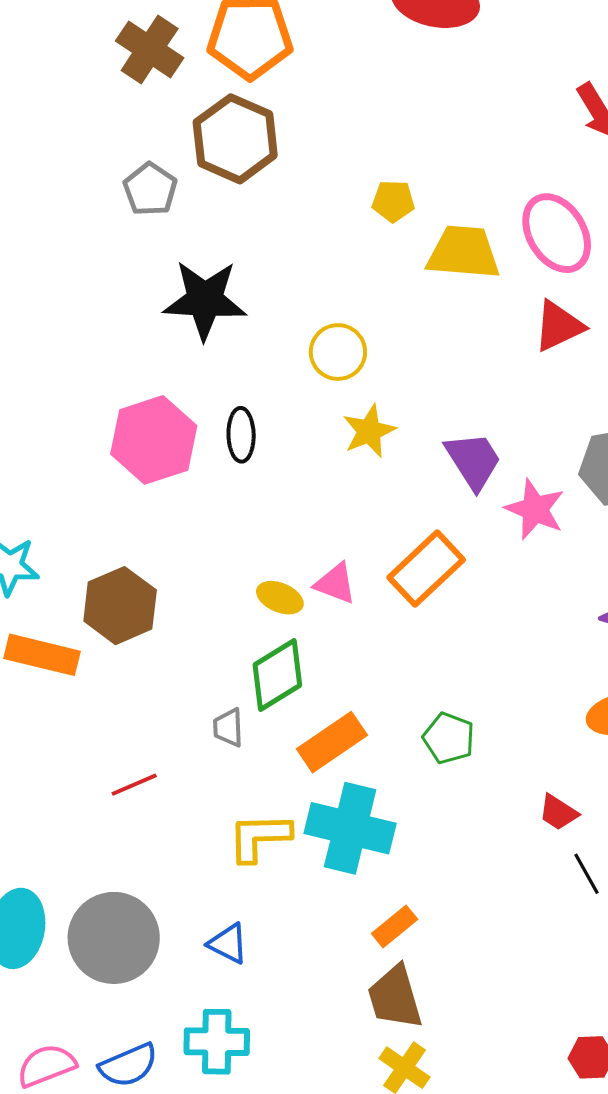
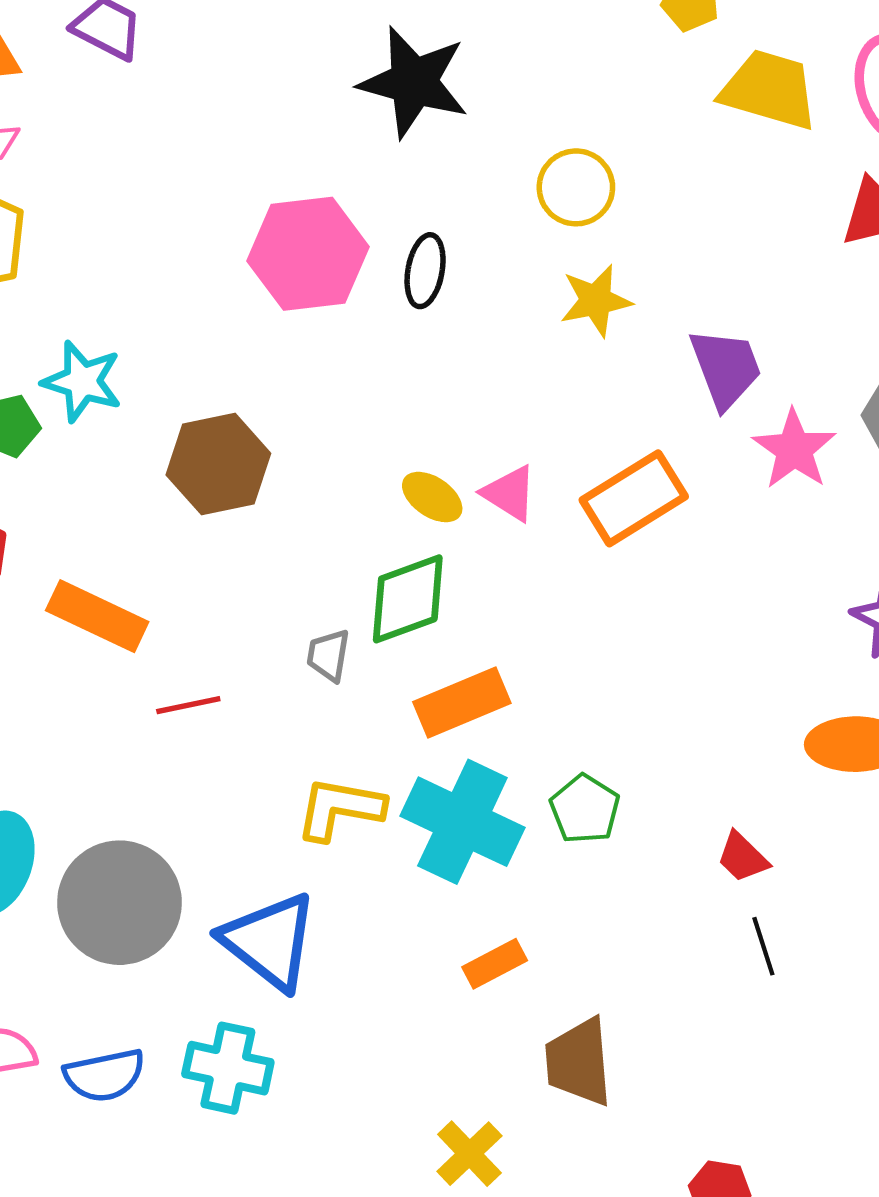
orange rectangle: (42, 655) -> (97, 616), moved
green pentagon: (449, 738) -> (585, 809), moved
blue triangle: (228, 944) -> (270, 941), size x1.8
brown trapezoid: (395, 997) -> (579, 1062), moved

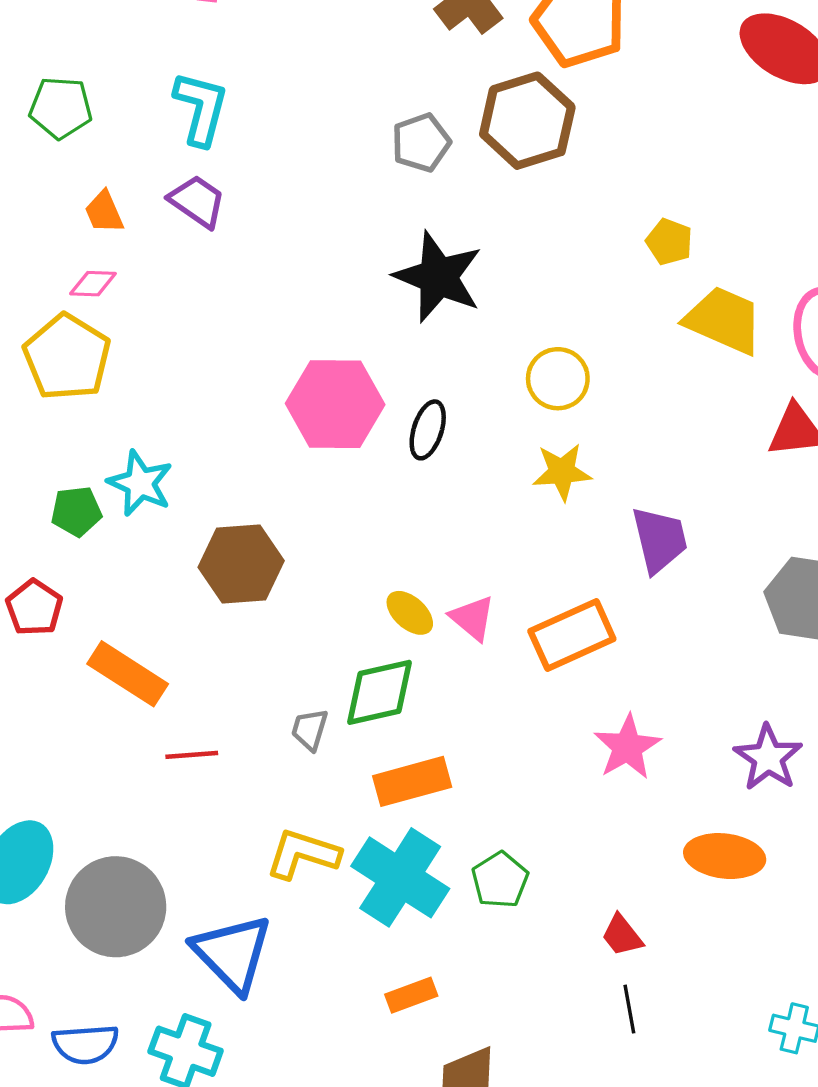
pink star: (794, 449) -> (627, 747), moved

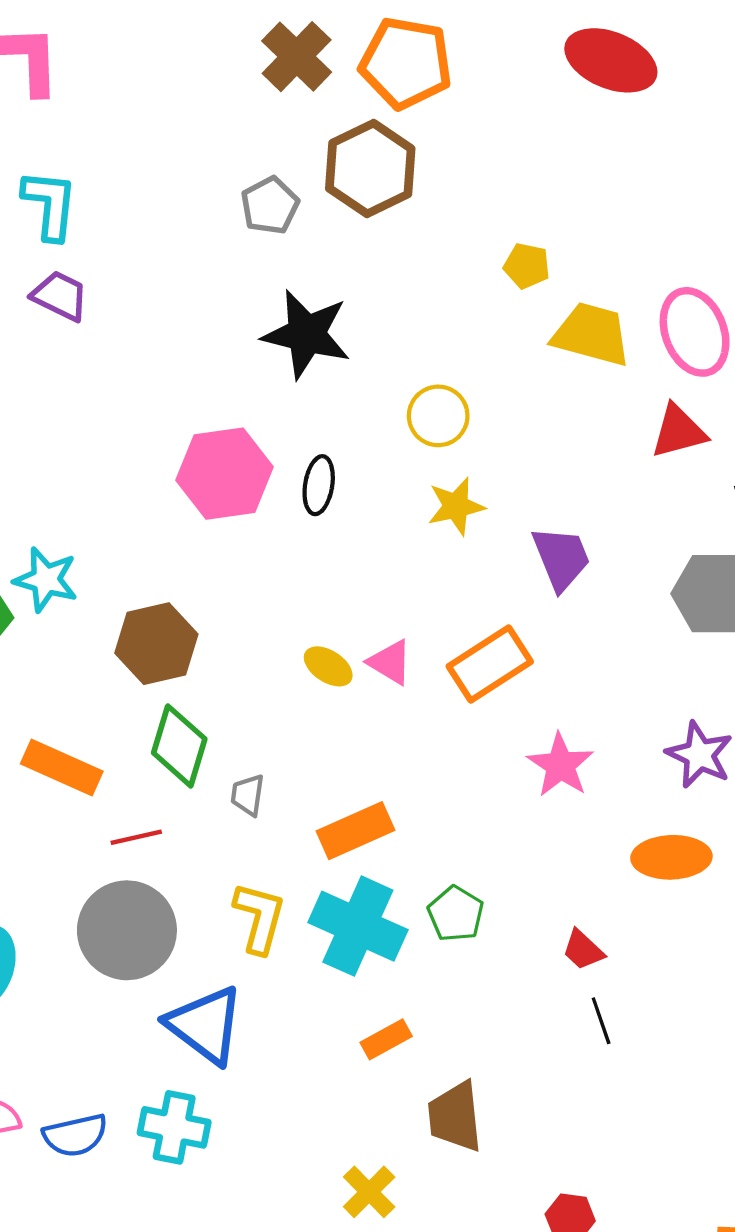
green diamond: (379, 692) -> (179, 746), moved, turned -52
yellow L-shape: (303, 854) -> (259, 918), turned 96
gray circle: (116, 907) -> (127, 930), moved

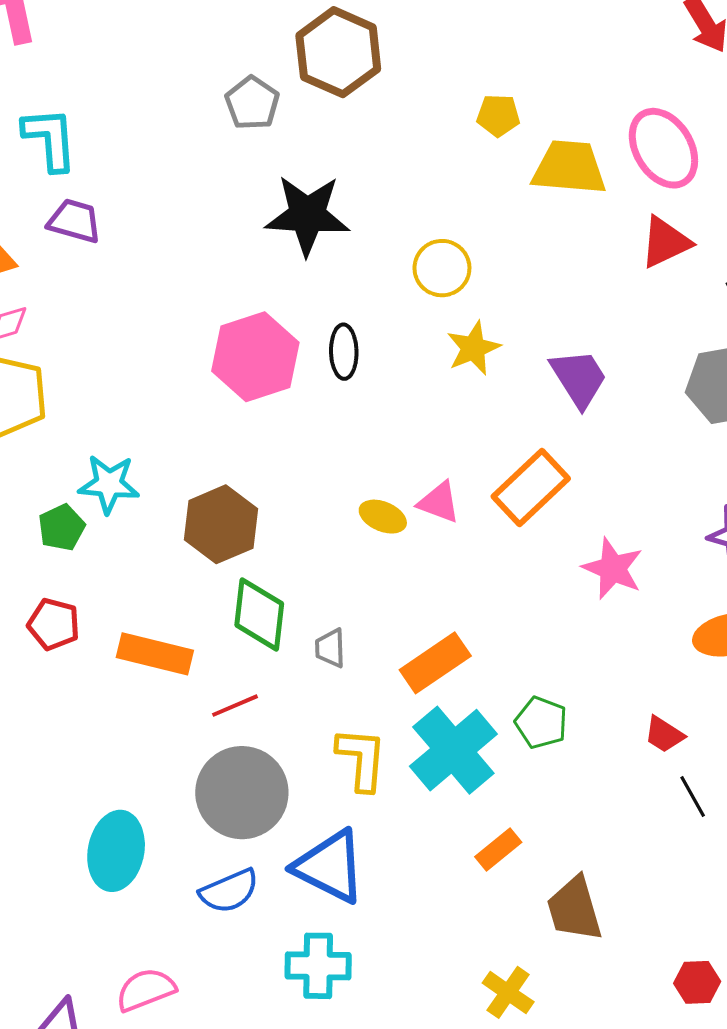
cyan cross: (358, 926) -> (453, 750), turned 36
blue semicircle: (75, 1135) -> (229, 891), moved

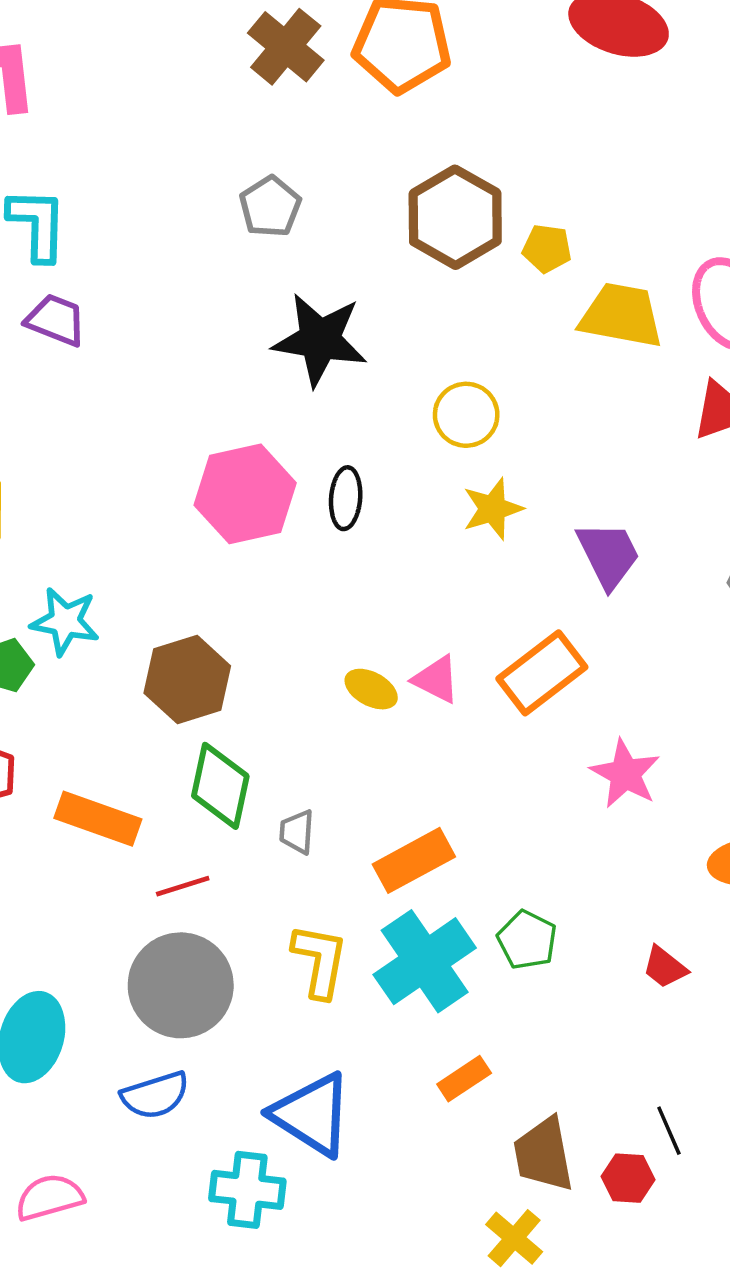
brown hexagon: (338, 52) -> (455, 217), moved
black line: (693, 796) -> (669, 1131), moved
blue triangle: (330, 867) -> (312, 1114), moved
red hexagon: (697, 982) -> (628, 1178), moved
yellow cross: (508, 992) -> (514, 1238), moved

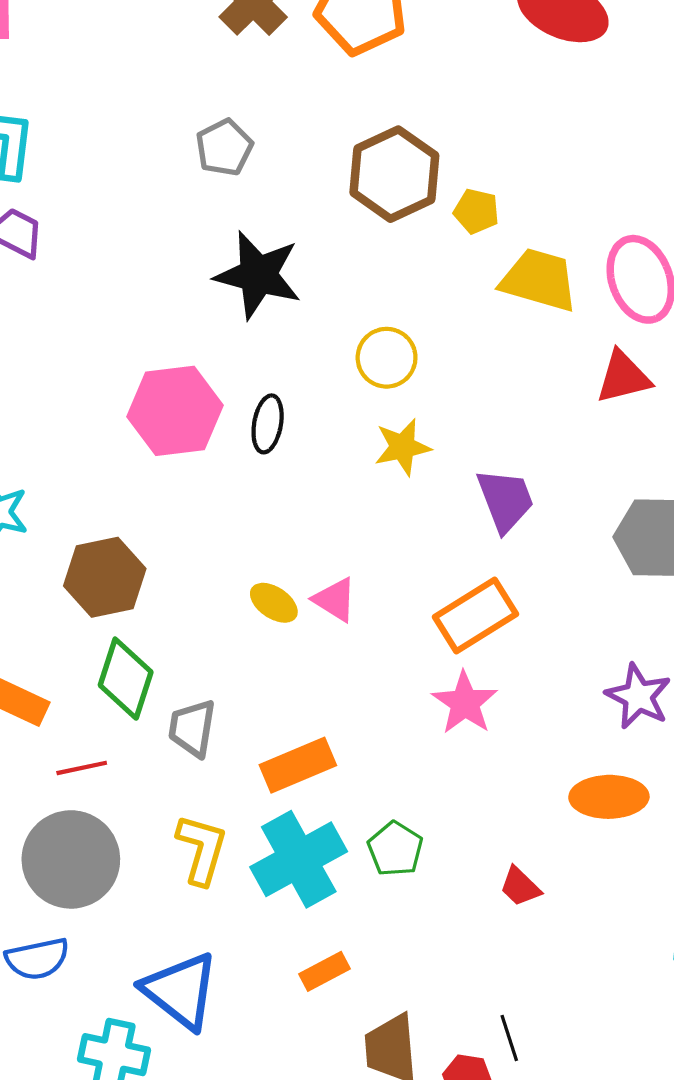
orange rectangle: (542, 673) -> (475, 615), moved
pink star: (625, 774) -> (465, 703), moved
gray trapezoid: (297, 832) -> (192, 728), size x1.4

